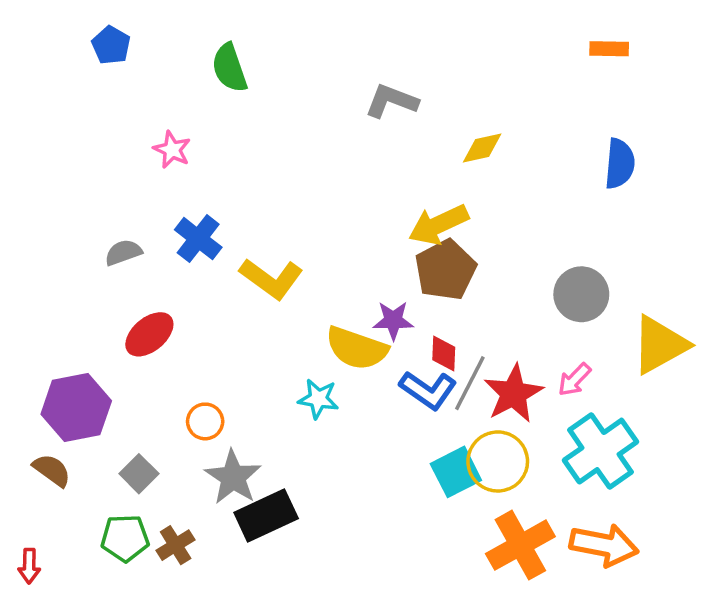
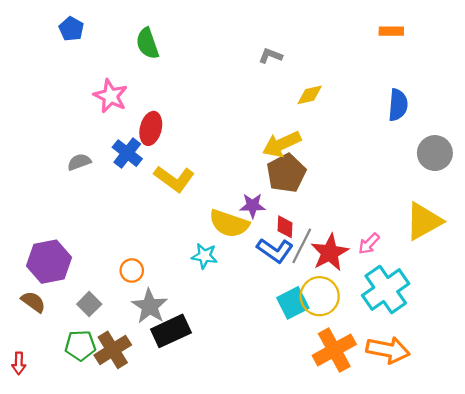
gray L-shape: (391, 101) -> (270, 56), moved, size x0.7
pink star: (172, 150) -> (110, 96), size x1.4
gray circle: (581, 294) -> (435, 153), moved
red ellipse: (149, 334) -> (151, 128), moved, turned -36
brown cross: (176, 545) -> (113, 350), size x1.5

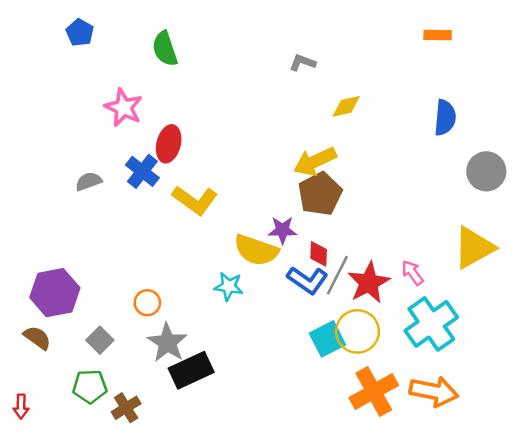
pink arrow: (369, 244) -> (412, 273), turned 100
brown cross: (113, 350) -> (126, 408), moved, size x0.7

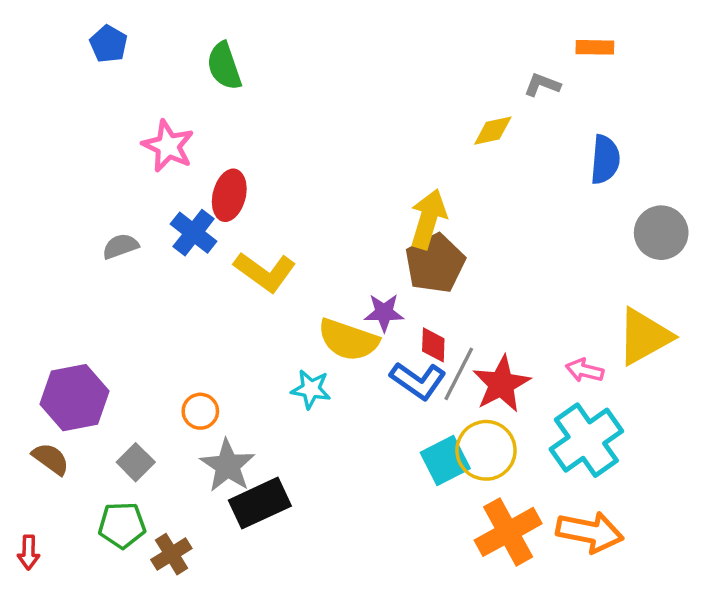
gray L-shape: (302, 63) -> (542, 85), moved
yellow diamond: (346, 106) -> (493, 131), moved
yellow arrow: (315, 161) -> (428, 219), turned 132
pink arrow: (412, 273) -> (585, 370), moved, turned -40

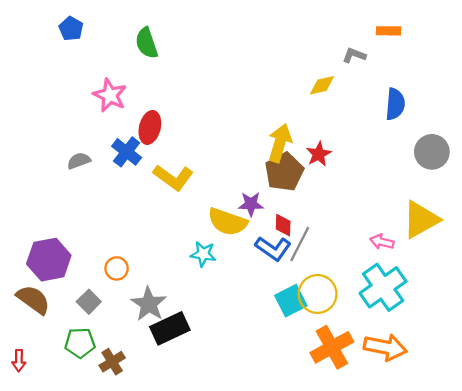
red star: (501, 384) -> (319, 154), moved, size x0.7
orange circle: (200, 411) -> (117, 268), moved
brown semicircle: (51, 459) -> (33, 300), size x1.4

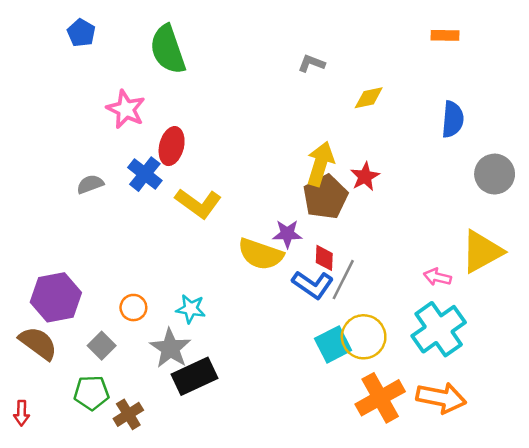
green semicircle: (147, 43) -> (168, 49), size x1.4
gray L-shape: (354, 55) -> (311, 63), moved
cyan star: (203, 254) -> (191, 309), moved

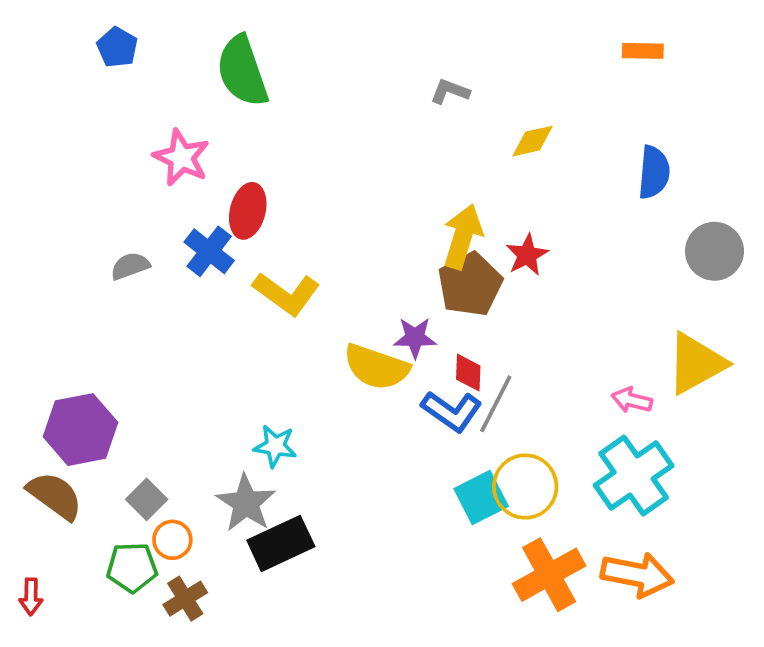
orange circle: (133, 308) -> (172, 540), moved

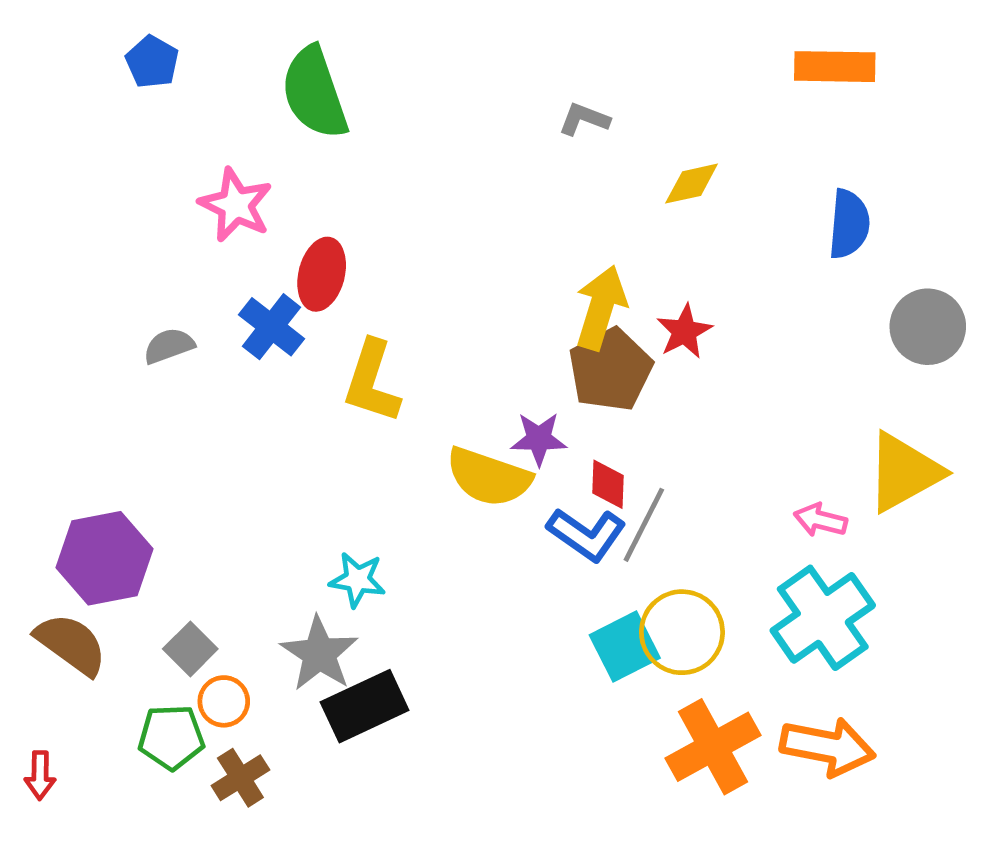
orange rectangle: (643, 51) -> (835, 67), size x1.5
yellow L-shape: (286, 294) -> (372, 382), turned 72

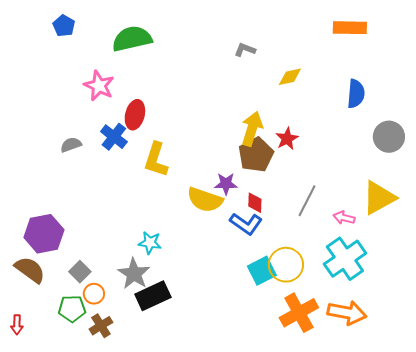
green semicircle: (314, 93) -> (132, 39), turned 96
gray line: (644, 525) -> (307, 201), moved

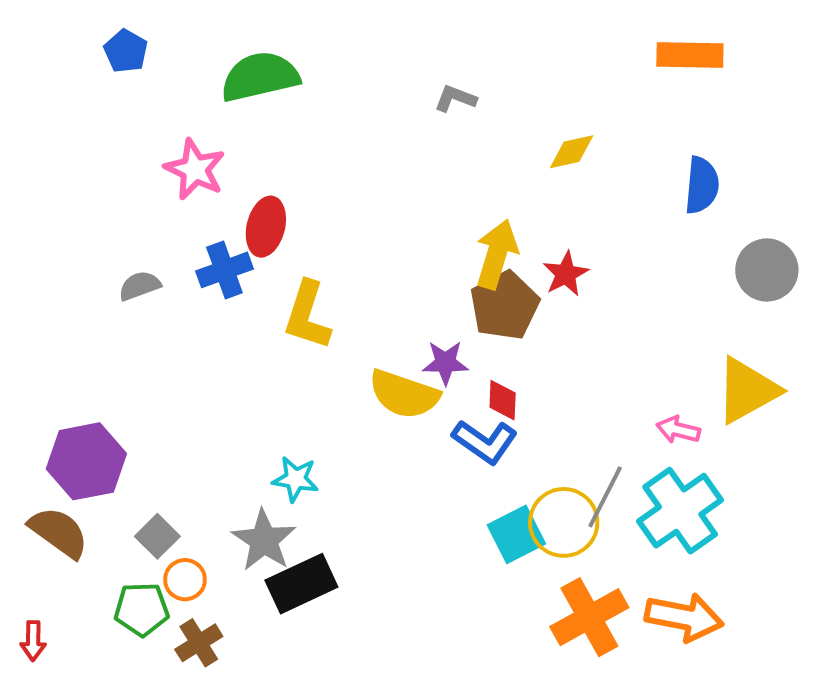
gray L-shape: (245, 50) -> (455, 98), moved
blue cross: (114, 137) -> (224, 270), turned 32
gray line: (307, 201) -> (605, 497), moved

